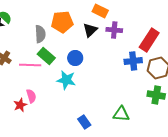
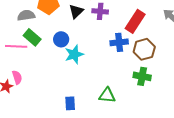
gray semicircle: (40, 34) -> (26, 15), turned -96
cyan star: (66, 80) -> (74, 54), moved, turned -30
blue rectangle: (84, 122) -> (70, 103), turned 32

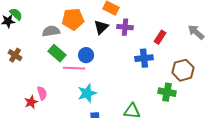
red rectangle: (135, 21) -> (160, 37), size x0.6
pink line: (16, 46) -> (74, 68), moved
brown hexagon: (144, 49) -> (183, 70), moved
cyan star: (74, 54) -> (87, 93), moved

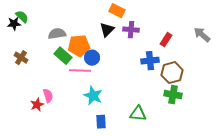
orange pentagon: (73, 19) -> (79, 46), moved
brown hexagon: (183, 70) -> (172, 73), moved
cyan star: (87, 93) -> (93, 96), turned -30

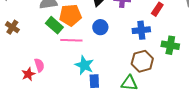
blue circle: (92, 58) -> (100, 27), moved
brown hexagon: (172, 73) -> (142, 61), moved
green cross: (173, 95) -> (170, 45), moved
blue rectangle: (101, 122) -> (94, 81), moved

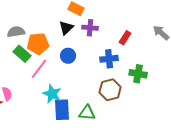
pink line: (71, 40) -> (39, 69), turned -55
blue rectangle: (94, 81) -> (62, 110), size x1.5
green triangle: (129, 83) -> (87, 113), moved

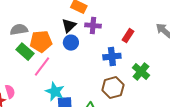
blue circle: (68, 56) -> (71, 43), moved
green cross: (138, 74) -> (141, 72), turned 30

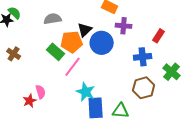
black triangle: (69, 26) -> (85, 30), moved
gray semicircle: (19, 30) -> (53, 19), moved
blue circle: (71, 43) -> (102, 43), size x1.5

